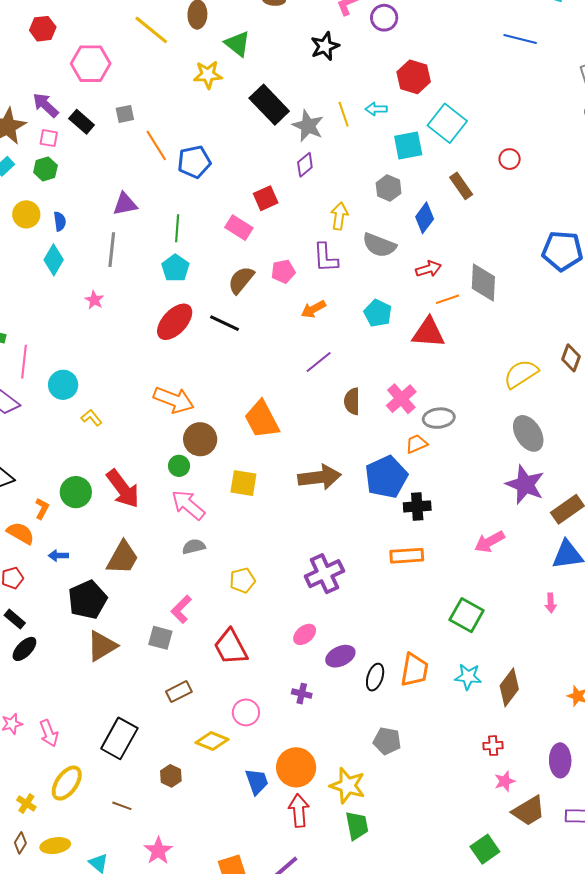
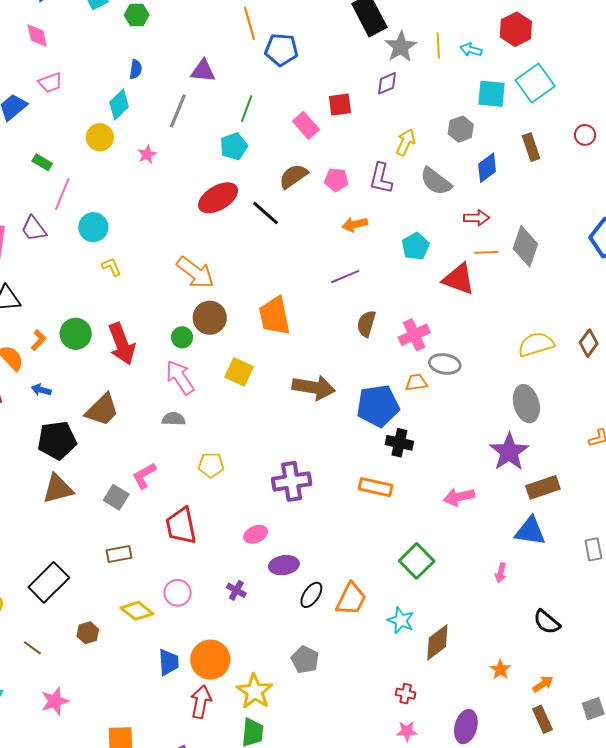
yellow circle: (26, 214) -> (100, 137), moved

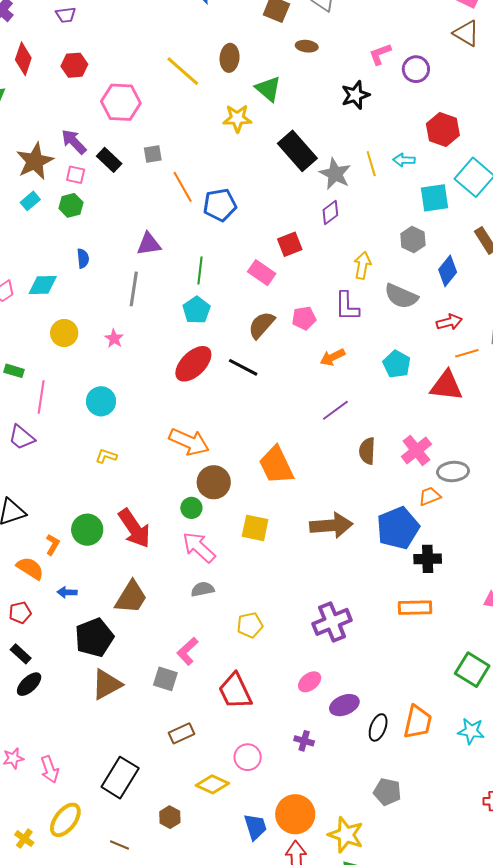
cyan diamond: (119, 104) -> (43, 285), moved, turned 56
cyan circle: (93, 227) -> (101, 401), moved
yellow L-shape: (111, 267) -> (106, 456), turned -35

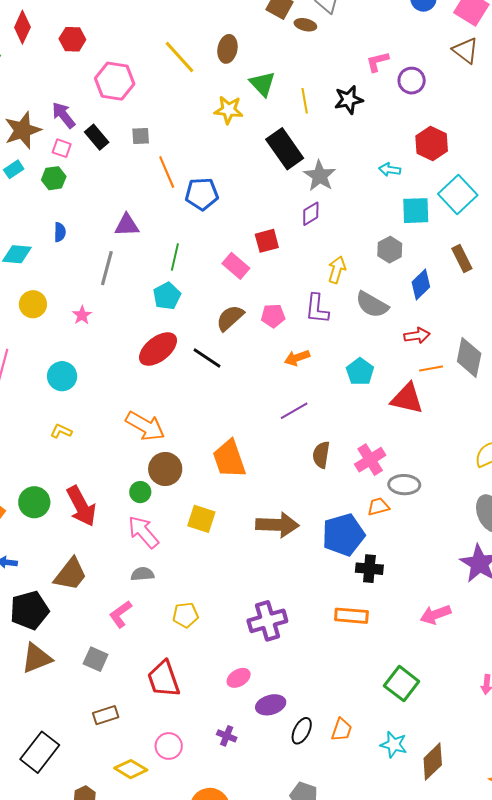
brown ellipse: (307, 46) -> (305, 25), moved
yellow line: (371, 164) -> (305, 101), moved
pink L-shape: (187, 651) -> (120, 614), moved
orange trapezoid: (418, 722) -> (342, 730), size x0.7

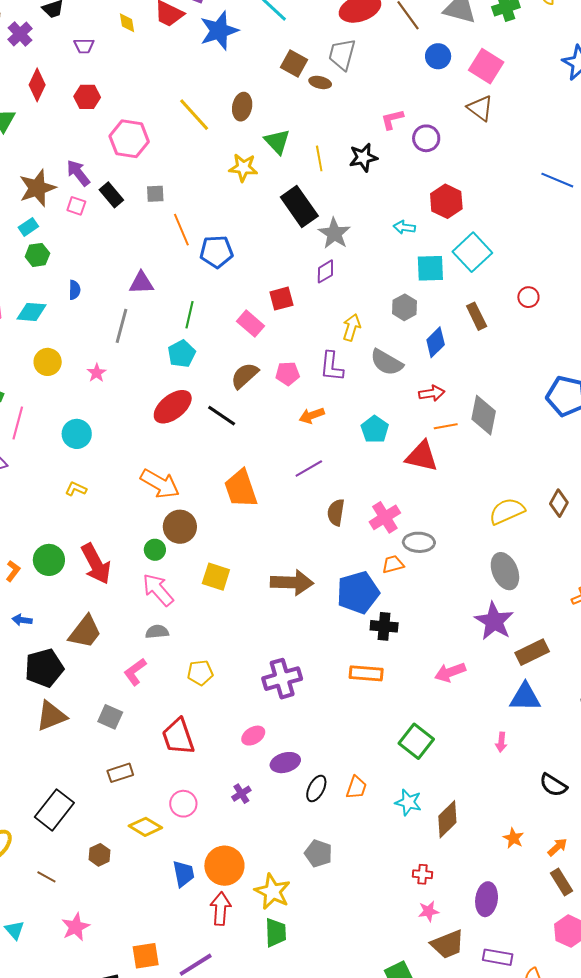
green hexagon: (54, 178) -> (37, 255), moved
orange trapezoid: (229, 459) -> (241, 489), moved
purple cross: (227, 736) -> (241, 794), turned 36

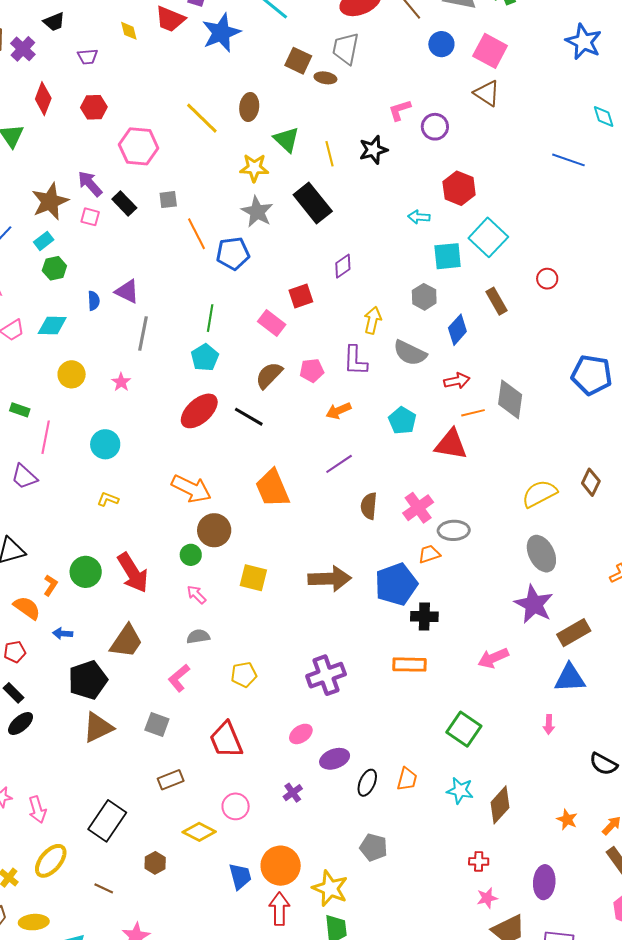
gray star: (334, 233) -> (257, 212), moved
purple triangle: (141, 283) -> (127, 291), moved, turned 32
pink arrow: (158, 590) -> (196, 595), size x0.6

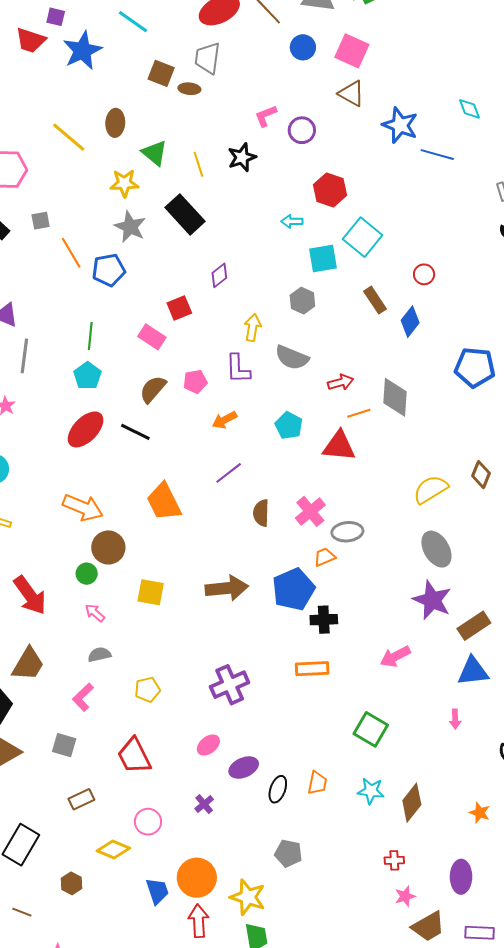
blue star: (584, 42) -> (400, 125), moved
blue diamond: (457, 330) -> (410, 322), moved

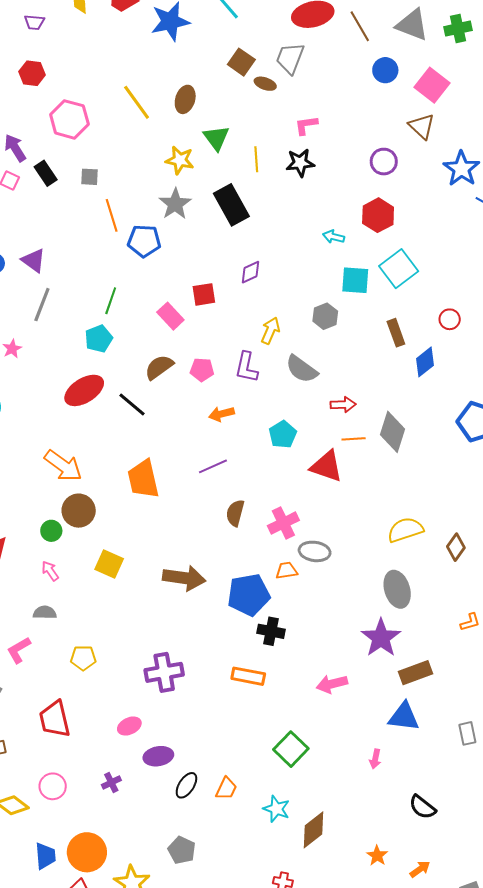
pink L-shape: (266, 116) -> (306, 125), moved
purple circle: (302, 130) -> (384, 162), moved
brown diamond: (481, 475) -> (456, 547), moved

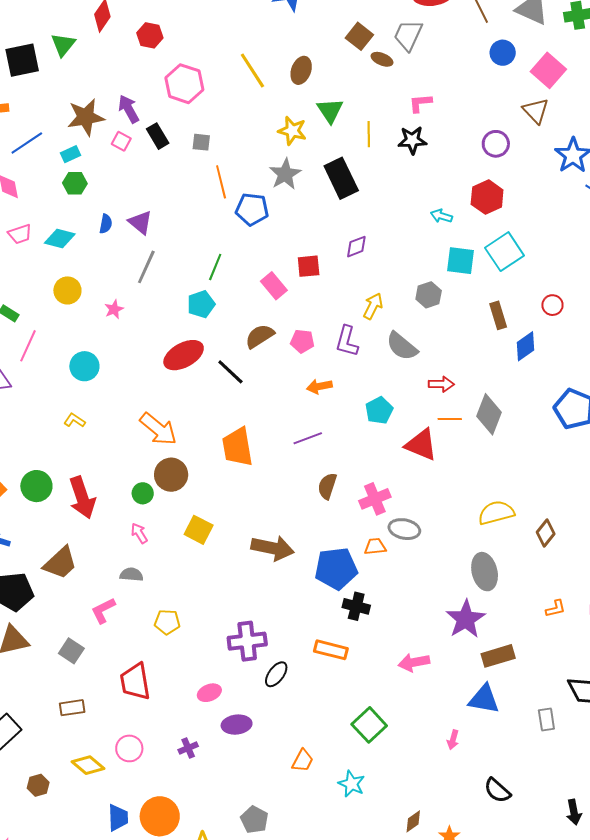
black ellipse: (186, 785) -> (276, 674), moved
brown diamond: (313, 830) -> (413, 821), moved, size x0.6

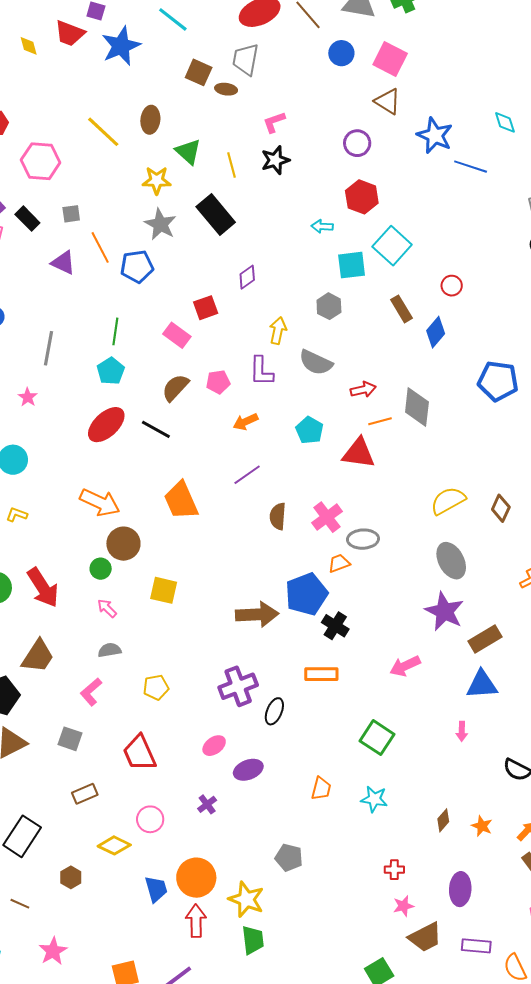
purple triangle: (140, 222) -> (63, 263), moved
brown arrow: (273, 548) -> (257, 614), moved
black cross: (356, 606) -> (335, 626), turned 32

